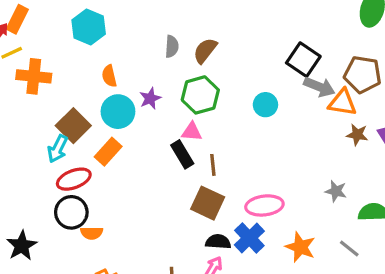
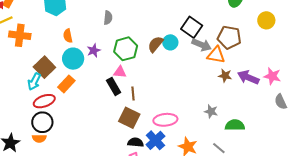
brown semicircle: (205, 51) -> (155, 44), moved
cyan circle: (265, 105) -> (170, 42), moved
orange semicircle: (92, 233) -> (39, 138), moved

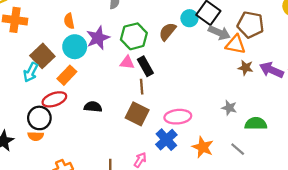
cyan circle: (170, 42) -> (189, 18), moved
purple star: (94, 50) -> (98, 38), size x1.5
black rectangle: (114, 86) -> (145, 66), moved
red ellipse: (44, 101) -> (54, 99), moved
black semicircle: (136, 142) -> (93, 107), moved

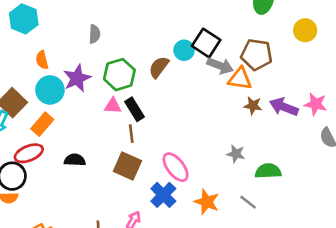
pink ellipse: (178, 117) -> (176, 167), turned 60

